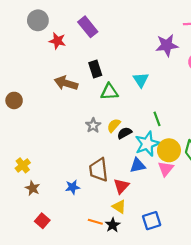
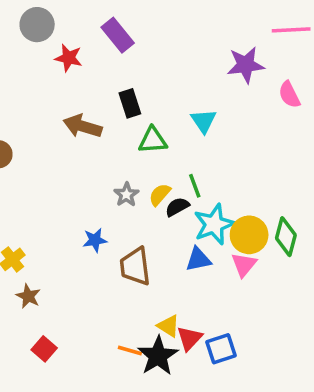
green line: (157, 119) -> (195, 186), moved
red triangle: (121, 186) -> (189, 338), moved
blue star: (73, 187) -> (95, 240), moved
black star: (113, 225) -> (158, 356), size x1.6

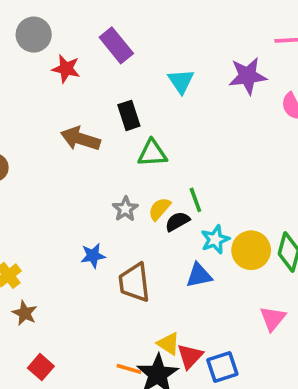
cyan triangle: (204, 121) -> (181, 81), moved
cyan star: (214, 224) -> (215, 239), size x0.7
pink triangle: (244, 265) -> (273, 318), moved

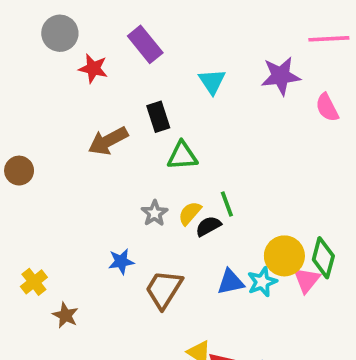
brown arrow: (80, 139) -> (108, 141), turned -45
cyan star: (215, 239) -> (262, 282), moved
brown trapezoid: (134, 283) -> (164, 289), turned 39
brown star: (25, 313) -> (65, 315), moved
pink triangle: (273, 318) -> (307, 280), moved

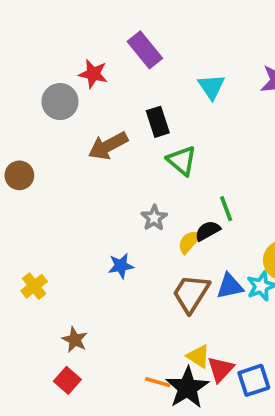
gray circle: (60, 33) -> (60, 102), moved
green triangle: (182, 156) -> (182, 161), turned 44
yellow semicircle: (190, 213) -> (189, 242), moved
brown trapezoid: (164, 289) -> (191, 294), moved
brown star: (65, 315) -> (75, 340), moved

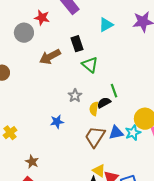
cyan triangle: (211, 87) -> (106, 25), turned 35
yellow semicircle: (189, 242) -> (94, 109), turned -32

